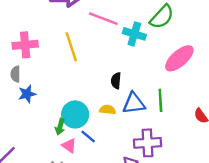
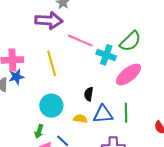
pink ellipse: (179, 58) -> (129, 74), moved
blue star: (27, 94) -> (16, 77), moved
cyan circle: (75, 114) -> (51, 106), moved

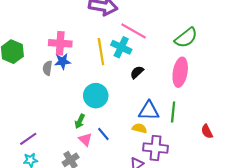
cyan cross: (106, 55) -> (121, 47), moved
pink ellipse: (129, 74) -> (180, 72), turned -48
black semicircle: (89, 94) -> (137, 72), moved, turned 32
yellow semicircle: (80, 119) -> (140, 128), moved

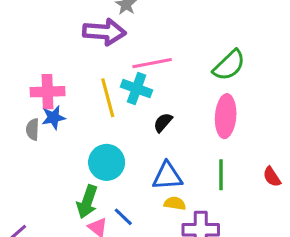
pink line: (134, 31) -> (152, 63), turned -35
blue triangle: (149, 111) -> (167, 176), moved
green arrow: (80, 121) -> (87, 202), size x1.5
red semicircle: (207, 131) -> (272, 177), moved

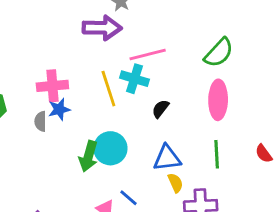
green arrow: (87, 202) -> (88, 156), moved
yellow semicircle: (175, 203) -> (175, 183), turned 60

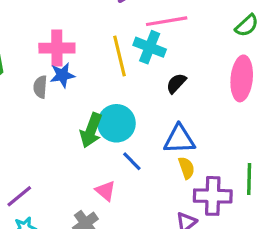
green semicircle: (219, 53) -> (247, 25), size x0.7
green line: (217, 154) -> (249, 179), moved
blue line: (128, 198) -> (132, 161), moved

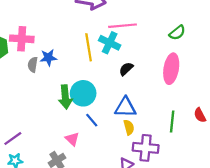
pink cross: (57, 48) -> (22, 39), moved
green arrow: (91, 130) -> (65, 97), turned -30
green line: (249, 179) -> (172, 122), moved

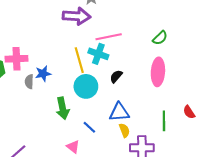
cyan circle: (83, 93) -> (86, 86), moved

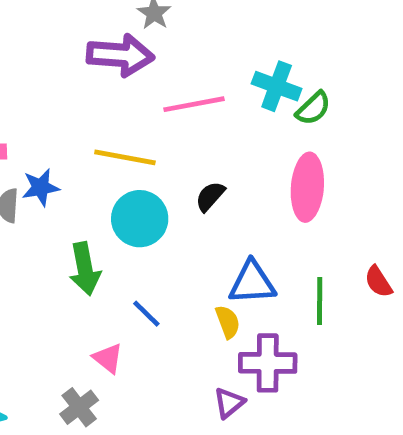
cyan cross: (98, 54) -> (277, 86), moved
yellow line: (79, 60) -> (125, 157), turned -65
blue triangle: (119, 112) -> (252, 283), moved

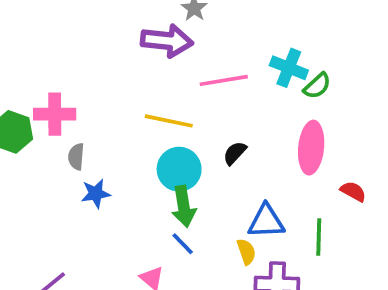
blue star: (41, 187) -> (96, 193), moved
green arrow: (85, 269) -> (184, 206), moved
red semicircle: (378, 282) -> (353, 191), moved, turned 150

